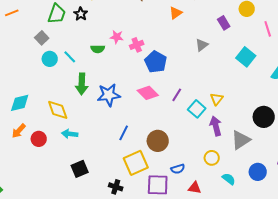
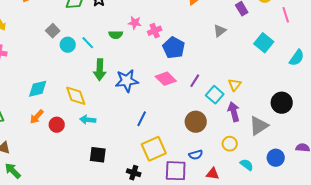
gray square: (42, 38) -> (53, 31), moved
brown circle: (158, 141) -> (196, 122), moved
black square: (80, 169) -> (98, 155), turned 30

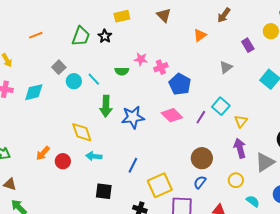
cyan diamond: (38, 89) -> (34, 92), moved
cyan square: (215, 95) -> (221, 106), moved
blue line: (142, 119) -> (133, 165), moved
blue semicircle: (196, 155) -> (200, 182), moved, turned 144

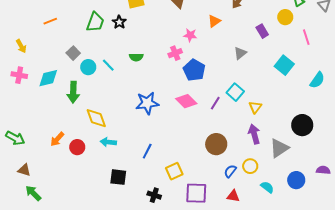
pink star: (141, 59) -> (190, 35), moved
green arrow: (106, 106) -> (73, 92), moved
blue semicircle: (200, 182) -> (230, 171), moved
yellow square: (160, 185) -> (174, 171), size x0.7

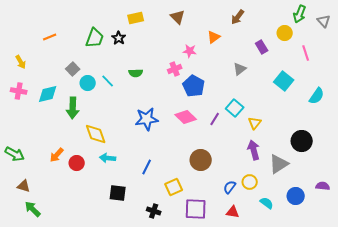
brown circle: (216, 144) -> (201, 160), moved

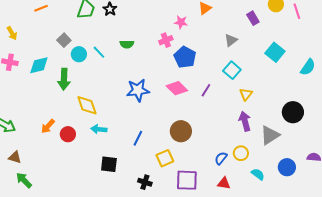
pink line: (306, 53) -> (297, 11), moved
cyan square: (235, 108) -> (232, 70), moved
brown circle: (201, 160) -> (181, 131), moved

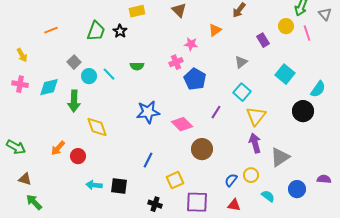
pink diamond: (177, 88) -> (182, 124), moved
yellow triangle: (246, 94) -> (256, 116), size x1.5
black circle: (293, 112) -> (303, 111), moved
cyan arrow: (99, 129) -> (94, 185), moved
brown circle: (181, 131) -> (202, 149), moved

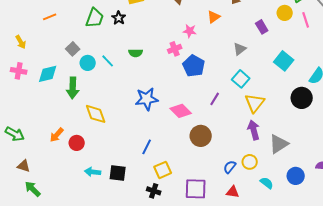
yellow square: (175, 180) -> (163, 170), moved

